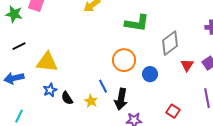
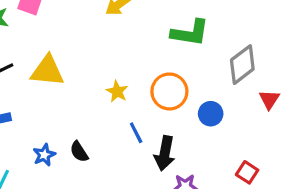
yellow triangle: (47, 62) -> (47, 71), moved
blue star: (50, 90) -> (44, 155), moved
yellow star: (91, 101) -> (117, 91), moved

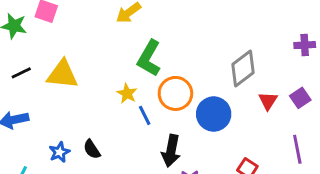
green L-shape: (190, 33) -> (149, 58), moved, turned 111
blue circle: (211, 114) -> (214, 114), size x1.5
blue line: (136, 133) -> (145, 115), moved

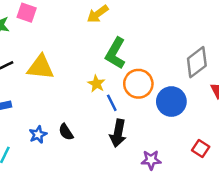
black arrow: (171, 151) -> (118, 133), moved

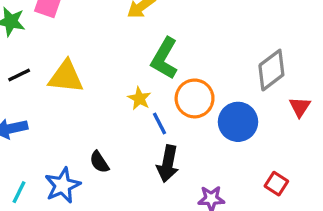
blue star: (38, 135) -> (63, 185), moved, size x1.5

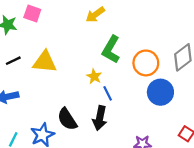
orange circle: (195, 98) -> (146, 63), moved
black semicircle: (99, 162) -> (67, 119), size x1.5
black arrow: (168, 164) -> (100, 118), moved

